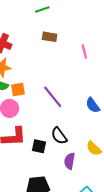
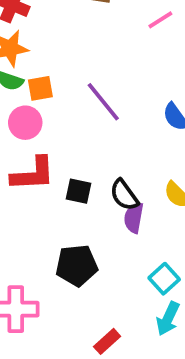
pink line: (84, 52) -> (160, 20), turned 72
black semicircle: (59, 136) -> (124, 195), moved

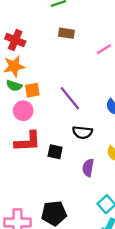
black semicircle: (124, 195) -> (82, 132), moved, turned -48
black pentagon: (77, 265) -> (54, 213), moved

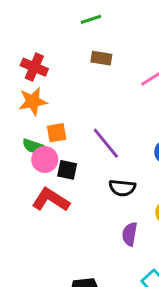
green semicircle: (14, 86) -> (33, 146), moved
red L-shape: (28, 141) -> (51, 200), turned -144
black square: (55, 152) -> (67, 170), moved

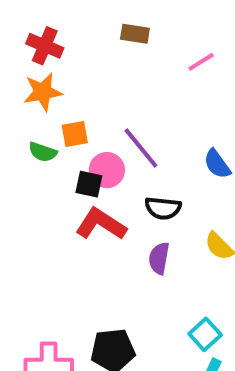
pink circle: (45, 159) -> (107, 170), moved
red L-shape: (51, 200) -> (101, 224), moved
purple semicircle: (130, 234) -> (159, 258), moved

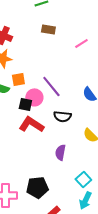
purple semicircle: (159, 258) -> (60, 152), moved

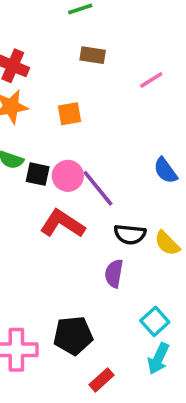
orange square: (18, 79) -> (70, 114), moved
purple line: (51, 86) -> (98, 188), moved
black square: (25, 104) -> (38, 174), moved
black semicircle: (62, 116) -> (130, 234), moved

